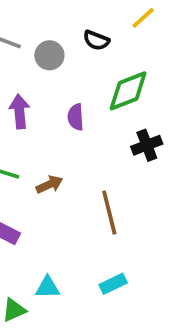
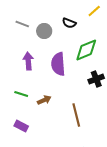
purple semicircle: (76, 117) -> (58, 64), size x1.6

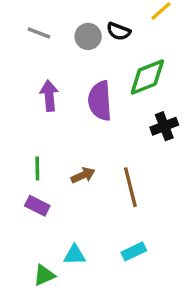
gray circle: (44, 31) -> (88, 36), moved
green line: (21, 94) -> (37, 169), moved, turned 72
brown arrow: (44, 100) -> (83, 175), moved

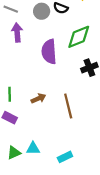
purple arrow: (49, 96) -> (17, 33), moved
cyan rectangle: (134, 251) -> (65, 157), moved
green triangle: (44, 275) -> (14, 153), moved

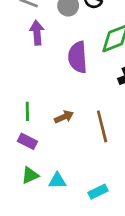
green triangle: (14, 153) -> (30, 175), moved

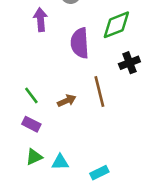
green line: (27, 111) -> (31, 95), turned -36
brown line: (102, 126) -> (99, 92), moved

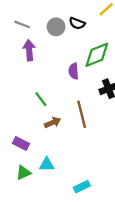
purple semicircle: (80, 43) -> (74, 71), moved, size x0.6
green line: (31, 95) -> (41, 99), moved
cyan triangle: (60, 162) -> (47, 164), moved

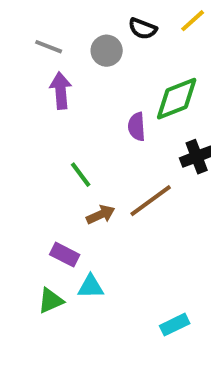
black semicircle: (77, 23) -> (143, 29), moved
brown line: (82, 114) -> (151, 201), turned 68
purple rectangle: (21, 143) -> (65, 255), moved
cyan rectangle: (82, 187) -> (175, 325), moved

